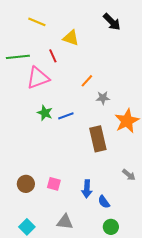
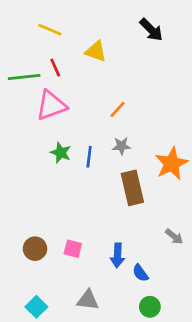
red line: (53, 56) -> (55, 68), moved
gray star: (103, 98) -> (122, 146), moved
blue line: (66, 116) -> (89, 157), turned -63

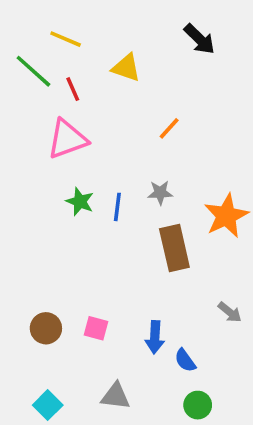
green line: (24, 77) -> (33, 71), moved, turned 48
orange line: (117, 109) -> (169, 128), moved

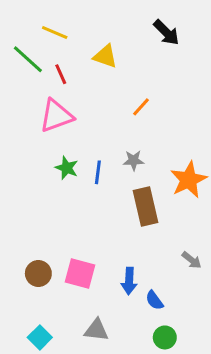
pink square: (96, 328) -> (80, 273), size x1.5

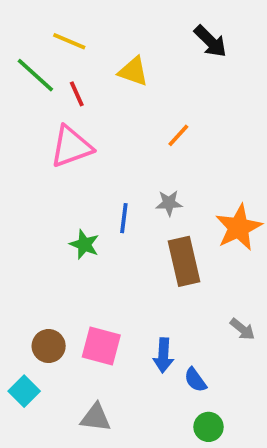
green star: (67, 168) -> (84, 244), moved
gray triangle: (96, 330) -> (96, 418), moved
cyan square: (40, 337) -> (24, 391), moved

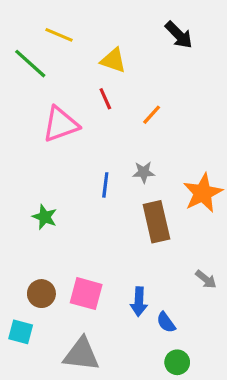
red line: (77, 94) -> (105, 99), moved
green star: (84, 244) -> (45, 217), moved
cyan square: (24, 391) -> (21, 332), turned -30
gray triangle: (96, 418) -> (81, 354), size x1.4

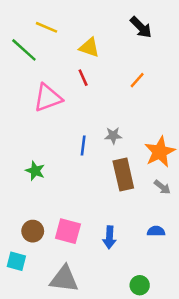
orange line: (152, 115) -> (137, 80), moved
gray arrow: (206, 279) -> (162, 187), moved
blue semicircle: (166, 322) -> (156, 231), moved, turned 126

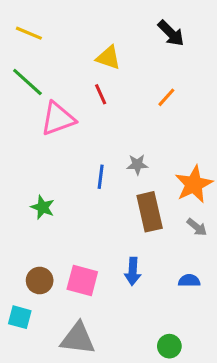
yellow line: (47, 27) -> (29, 33), moved
green line: (24, 50) -> (27, 82), moved
blue arrow: (109, 237) -> (133, 271), moved

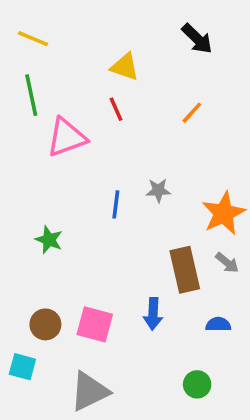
green line: (27, 82) -> (31, 95), turned 36
brown rectangle: (150, 212) -> (185, 270), moved
gray triangle: (78, 339) -> (89, 391), turned -33
green circle: (169, 346) -> (197, 384), moved

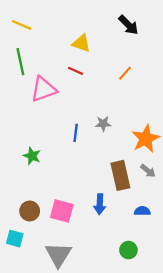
red line: (116, 109) -> (76, 71), turned -42
gray triangle: (89, 391) -> (58, 255), turned -32

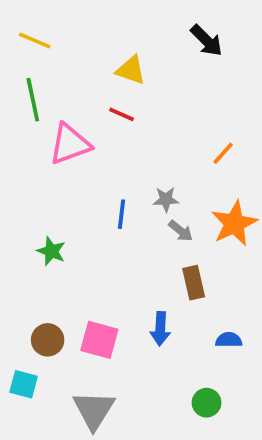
orange line: (125, 73) -> (223, 153), moved
gray arrow: (148, 171) -> (181, 231), moved
brown rectangle: (120, 175) -> (194, 283), size x0.7

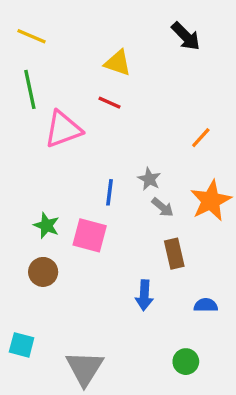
gray star: (166, 199) -> (149, 179), turned 30
brown circle: (48, 340) -> (43, 272), moved
pink square: (99, 340) -> (90, 235), moved

